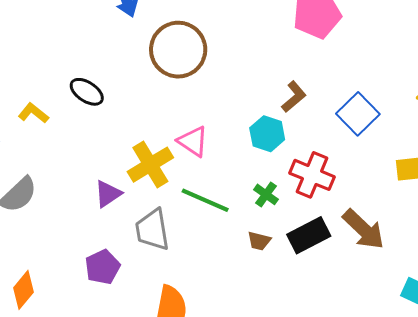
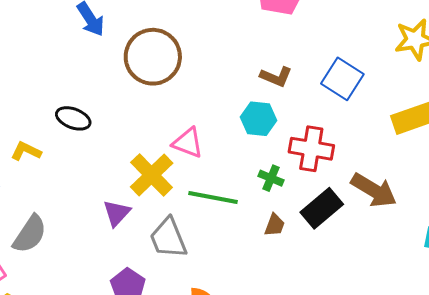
brown L-shape: (294, 97) -> (276, 77), turned 76
brown trapezoid: (259, 241) -> (275, 225), turned -70

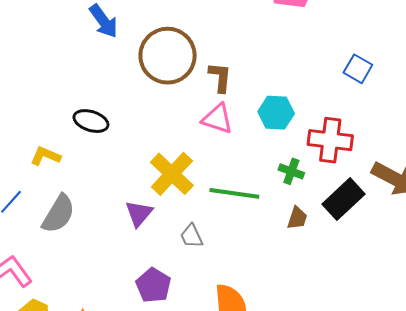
brown L-shape: (276, 77) -> (220, 77), moved, turned -104
blue square: (342, 79) -> (358, 69), size x0.7
pink triangle: (188, 143) -> (217, 119), moved
gray semicircle: (30, 234) -> (58, 214), moved
gray trapezoid: (168, 238) -> (192, 236), size x0.6

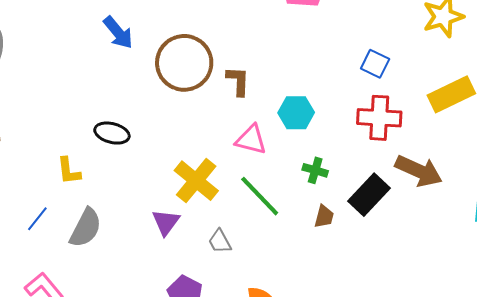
pink triangle: (217, 119) -> (251, 140), moved
red cross: (330, 140) -> (379, 118), moved
yellow L-shape: (45, 156) -> (69, 171), turned -116
green line: (234, 193) -> (260, 196), turned 42

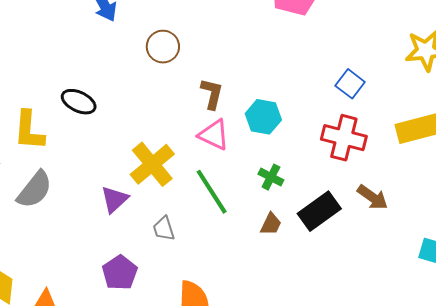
brown circle: (184, 63) -> (163, 47), size x0.6
brown L-shape: (238, 81) -> (212, 94), moved
yellow L-shape: (69, 171) -> (29, 131), size x1.4
brown arrow: (419, 171) -> (373, 197), size x0.7

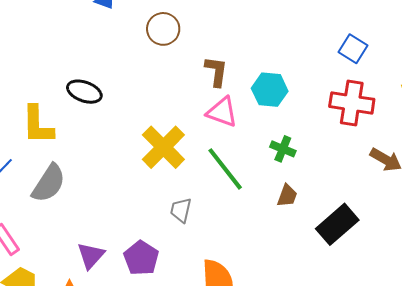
purple triangle: (114, 199) -> (91, 256), moved
black rectangle: (319, 211) -> (337, 224), moved
gray trapezoid: (164, 229) -> (181, 210), turned 36

